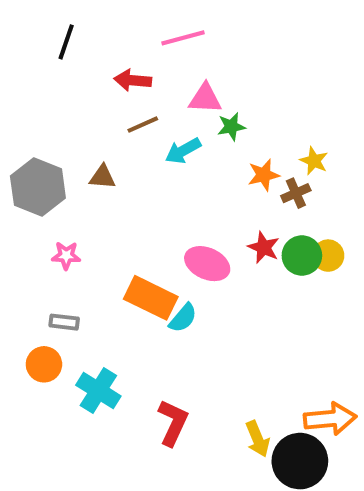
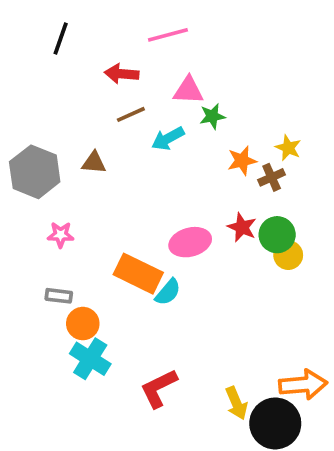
yellow circle: (328, 256) -> (288, 255), moved
pink ellipse: (207, 264) -> (190, 242), turned -39
orange circle: (44, 364) -> (83, 324), moved
red L-shape: (173, 423) -> (159, 388), turned -141

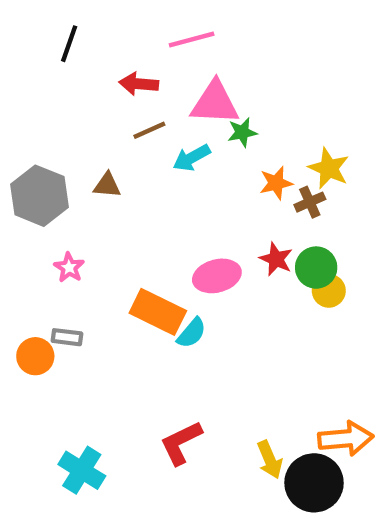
pink triangle: (188, 90) -> (215, 103), size x1.4
yellow star: (288, 148) -> (329, 168), size x1.4
pink star: (61, 235) -> (69, 268), turned 30
orange circle: (83, 324) -> (35, 356), moved
cyan cross: (90, 359) -> (82, 470), moved

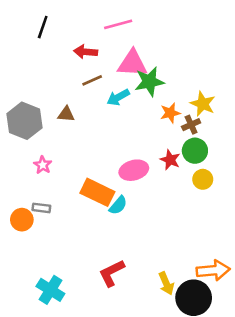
green star: (242, 132) -> (149, 82), size x1.6
green circle: (316, 268) -> (195, 151), moved

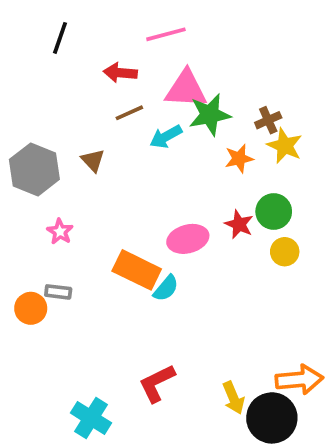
brown triangle: (66, 114) -> (93, 160), turned 42
brown cross: (191, 125) -> (268, 120), moved
cyan cross: (50, 290) -> (91, 418), moved

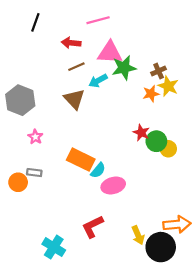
orange star: (239, 159) -> (151, 94), moved
brown triangle: (93, 160) -> (74, 99), moved, size x1.5
green circle: (274, 212) -> (156, 141), moved
pink ellipse: (188, 239) -> (113, 185), moved

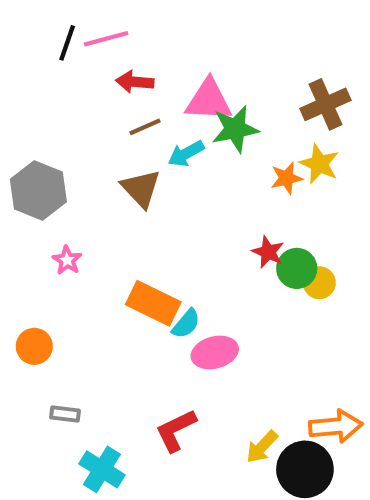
pink line: (98, 20) -> (106, 39), moved
brown cross: (159, 71) -> (325, 104), moved, size x1.6
gray rectangle: (34, 173) -> (65, 414), moved
yellow arrow: (138, 235) -> (262, 447), turned 66

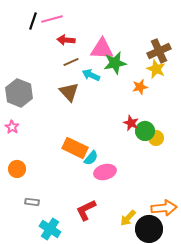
cyan arrow: (186, 154) -> (91, 75), turned 54
yellow star: (319, 164) -> (156, 69), moved
pink star: (67, 260) -> (12, 127), moved

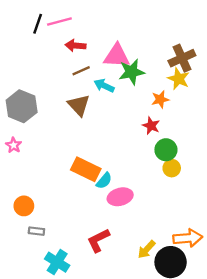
red star: (131, 123) -> (151, 126), moved
yellow circle: (156, 138) -> (172, 168), moved
orange circle: (17, 169) -> (24, 206), moved

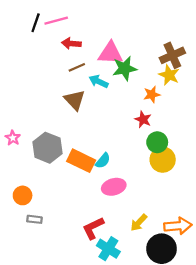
gray hexagon: (22, 106) -> (48, 148), moved
yellow circle: (172, 168) -> (163, 160), size x1.5
cyan semicircle: (104, 181) -> (103, 161), moved
yellow arrow: (146, 249) -> (139, 223), moved
cyan cross: (57, 262) -> (108, 249), moved

